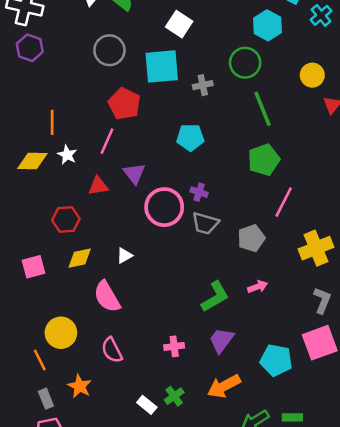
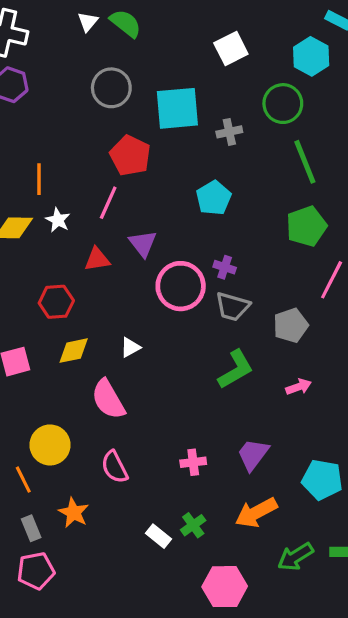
white square: (179, 24) -> (231, 49), moved, turned 30
cyan pentagon: (190, 137) -> (214, 198), turned -30
green L-shape: (215, 297) -> (236, 369), moved

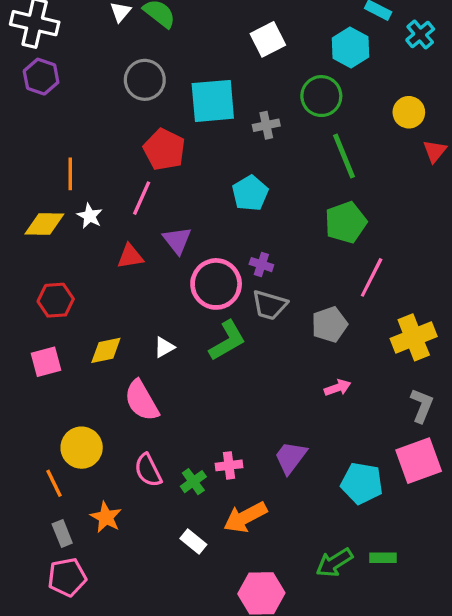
red hexagon: (56, 302) -> (56, 300), moved
green L-shape: (236, 369) -> (227, 341), moved
orange arrow: (256, 513) -> (245, 517), moved
green cross: (193, 525) -> (193, 482), moved

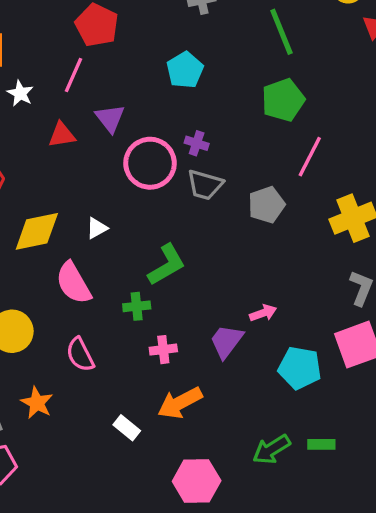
green L-shape: (227, 341) -> (167, 265), moved
yellow diamond: (106, 350) -> (37, 231), size x1.4
pink arrow: (338, 388) -> (263, 313), moved
green cross: (193, 482) -> (137, 306), moved, turned 30

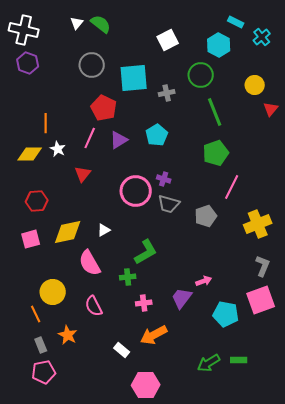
purple triangle: (110, 118) -> (119, 140), moved, turned 36
red triangle: (62, 135) -> (83, 174), turned -42
pink hexagon: (197, 481) -> (146, 385), moved

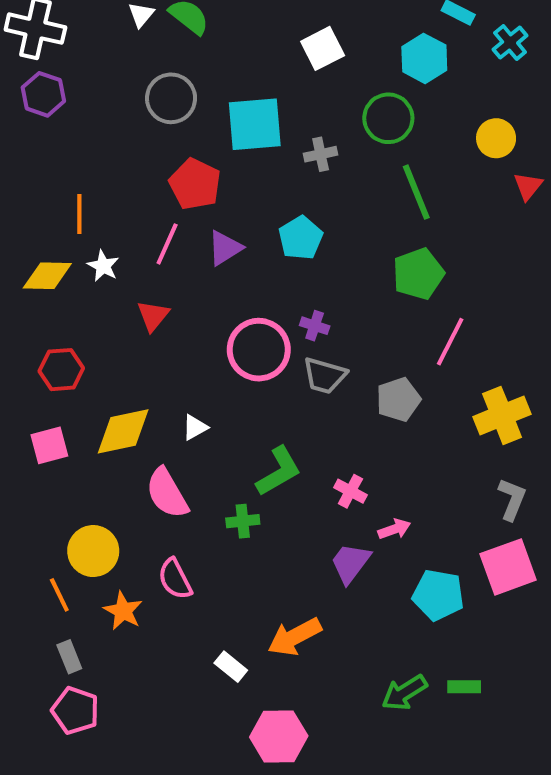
pink cross: (144, 303) -> (350, 491), moved, turned 35
orange star: (68, 335) -> (123, 611), moved
pink pentagon: (44, 372) -> (75, 711), turned 30

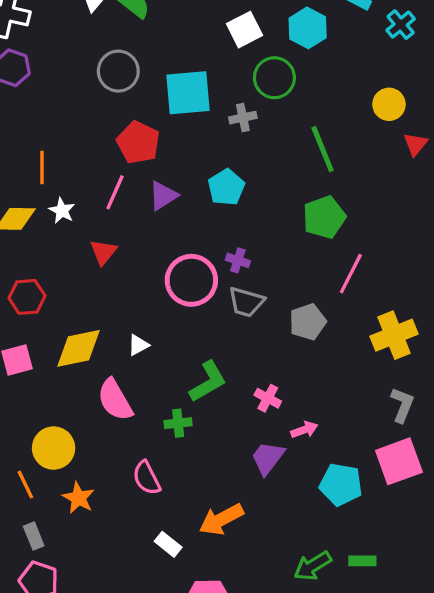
cyan hexagon: (424, 58) -> (308, 28), moved
green circle: (388, 118) -> (274, 78), moved
pink semicircle: (175, 579) -> (147, 478), moved

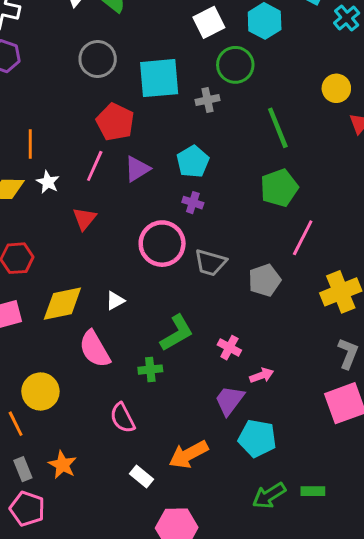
purple cross: (238, 260) -> (193, 203), moved
cyan pentagon: (341, 485) -> (257, 438), moved
orange star: (78, 498) -> (62, 465), moved

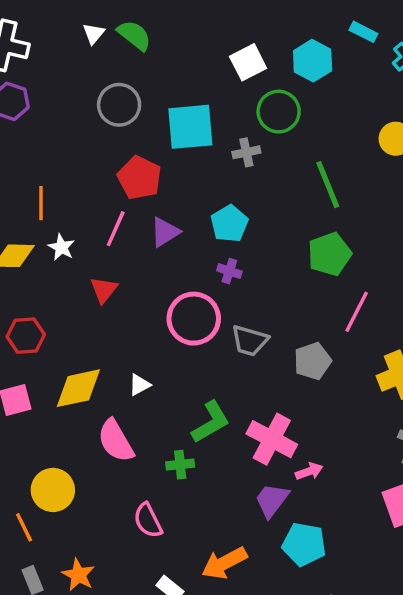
pink cross: (229, 348) -> (272, 439), size x1.8

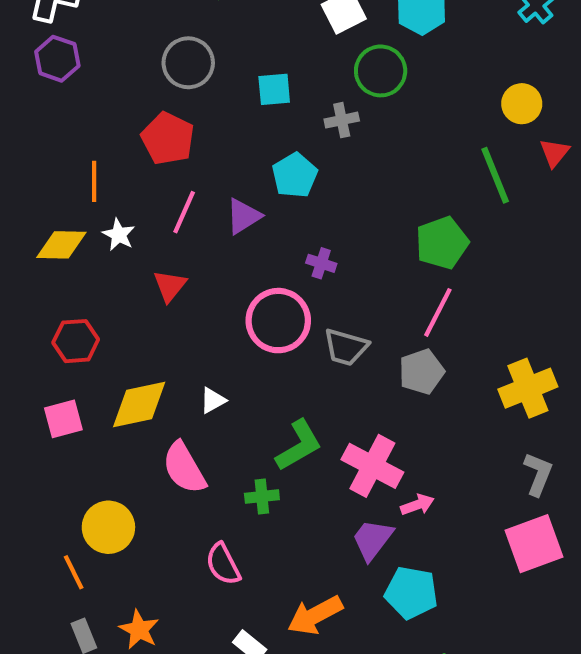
cyan square: (190, 127) -> (274, 89), size x0.6
red pentagon: (139, 178) -> (168, 138), moved
green line: (328, 185) -> (495, 175), moved
cyan pentagon: (229, 224) -> (295, 175), moved
pink line: (357, 312) -> (438, 312), moved

